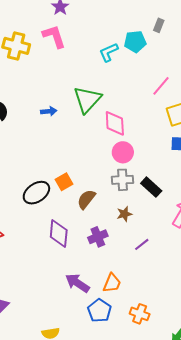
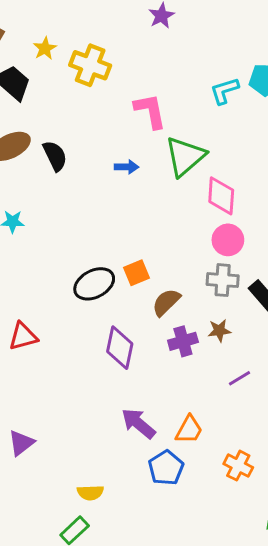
pink L-shape: (54, 36) -> (150, 111), moved
purple cross: (98, 237) -> (183, 341), moved
orange cross: (140, 314) -> (238, 466), moved

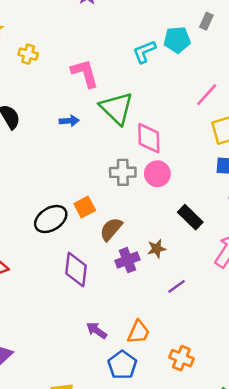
yellow cross: (90, 65) -> (28, 54), moved, size x0.6
green triangle: (185, 156) -> (117, 108), turned -30
gray cross: (223, 280) -> (123, 172), moved
purple arrow: (138, 423) -> (97, 330), size x0.7

